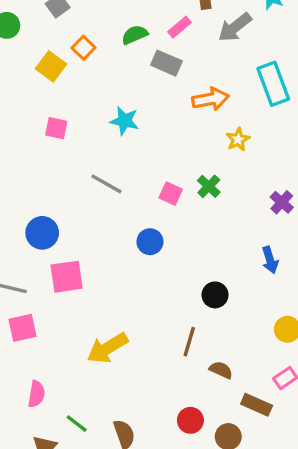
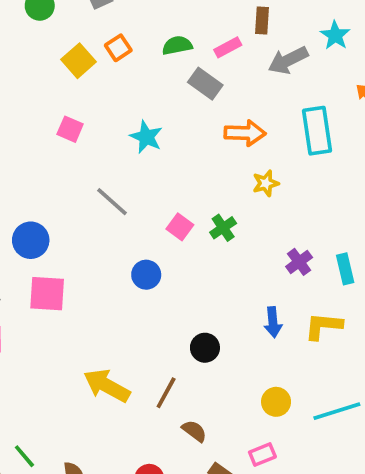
yellow arrow: (107, 348) -> (107, 386), moved, turned 48

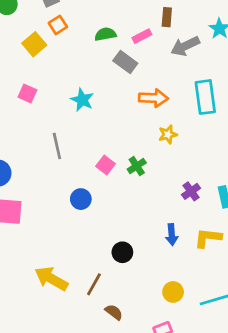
orange square: (118, 48) -> (58, 25), moved
gray line: (112, 202) -> (57, 146), turned 35

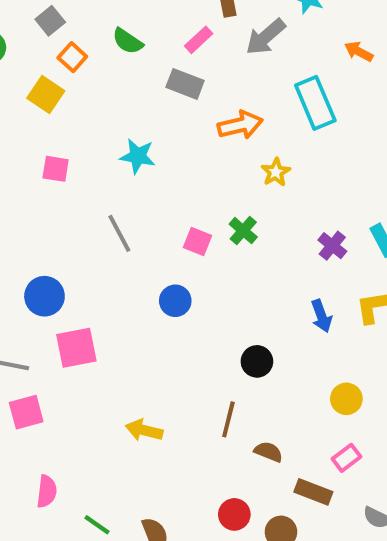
green semicircle: (105, 34) -> (128, 41), moved, turned -120
yellow arrow: (51, 279) -> (144, 430), moved, size x0.7

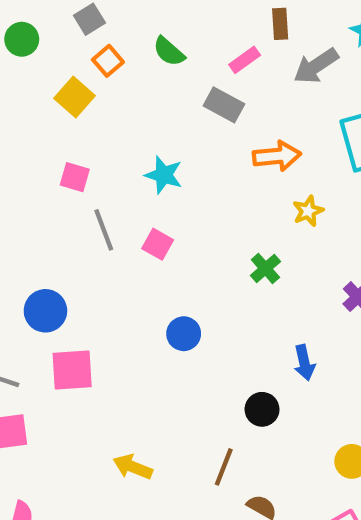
gray line: (119, 233) -> (104, 230), moved
pink square: (198, 241) -> (158, 244), moved
blue arrow: (321, 316) -> (304, 363), moved

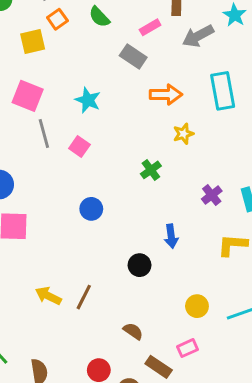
yellow square: (75, 97) -> (33, 42), turned 30
pink square: (75, 177) -> (28, 96), size x1.5
brown line: (224, 467) -> (84, 297), moved

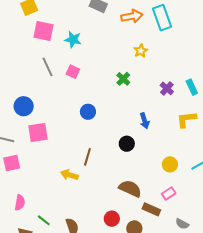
orange arrow: (166, 95) -> (132, 16), moved
pink square: (28, 96) -> (44, 31), moved
brown line: (84, 297) -> (87, 157), moved
brown semicircle: (133, 331) -> (130, 189), size x1.6

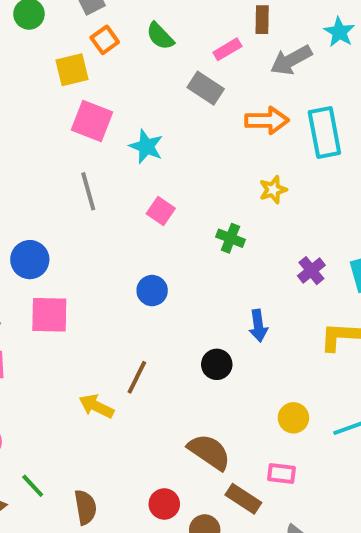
pink square: (73, 72) -> (161, 211), moved
green cross: (123, 79) -> (230, 238), turned -32
pink rectangle: (169, 194) -> (282, 473), turned 32

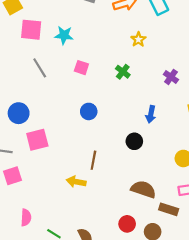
green cross: (230, 238) -> (123, 72), turned 32
blue arrow: (258, 326) -> (151, 114), turned 35

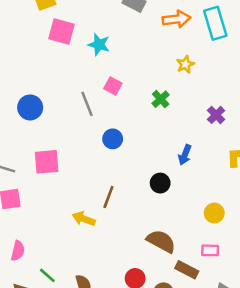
gray line: (40, 68) -> (87, 104), moved
blue circle: (19, 113) -> (30, 107), moved

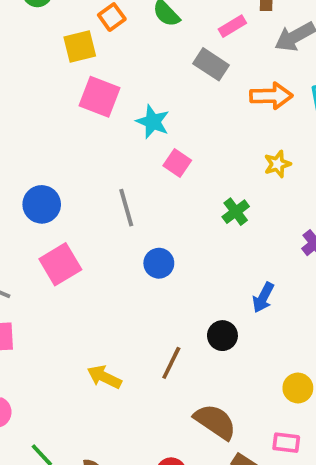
pink square: (113, 86) -> (177, 163), moved
pink square: (47, 162) -> (60, 264), moved, turned -32
brown line: (108, 197) -> (171, 363), moved

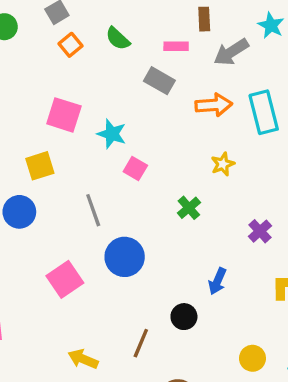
pink rectangle: (232, 26) -> (176, 46), turned 35
yellow square: (80, 46) -> (40, 166), moved
blue circle: (159, 263) -> (125, 257), size x1.5
pink square: (60, 264) -> (65, 279), moved

